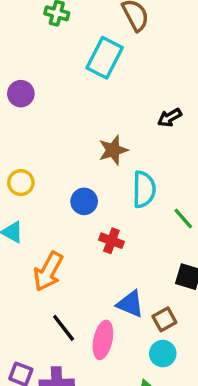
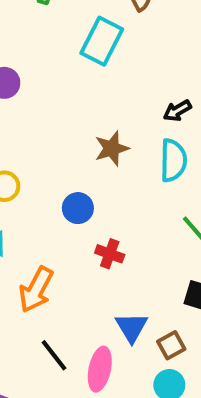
cyan semicircle: (144, 189) -> (173, 160), moved
blue triangle: (130, 304) -> (132, 327), turned 36

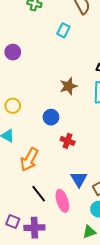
cyan rectangle: (102, 41) -> (63, 30), size x0.6
pink ellipse: (100, 369) -> (62, 201), turned -30

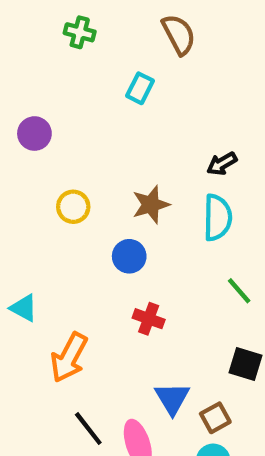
yellow circle: (13, 106) -> (73, 207), moved
blue circle: (51, 117) -> (129, 256), moved

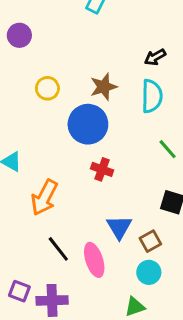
blue circle: (129, 256) -> (88, 124), size x1.6

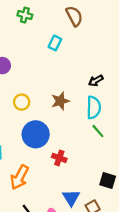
blue circle: (88, 124) -> (36, 134), moved
green line: (168, 149) -> (98, 131), moved

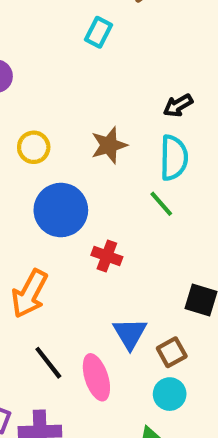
green line: (98, 131) -> (161, 204), moved

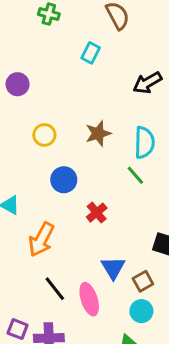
black arrow: (178, 105) -> (147, 83), moved, size x1.4
blue circle: (61, 210) -> (64, 180), size x0.7
red cross: (107, 256) -> (97, 213), turned 30

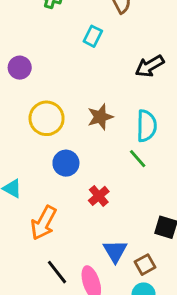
yellow circle: (44, 135) -> (47, 118), size x1.5

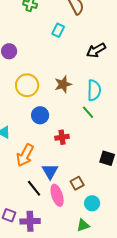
red cross: (99, 196) -> (62, 137), turned 32
blue triangle: (115, 251) -> (50, 171), moved
brown square: (145, 265) -> (77, 183), moved

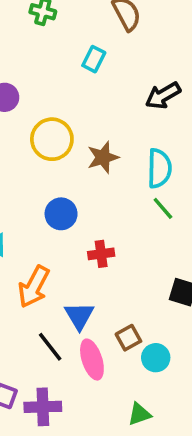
yellow circle: (27, 85) -> (52, 139), moved
green line: (88, 112) -> (163, 208), moved
cyan circle: (92, 203) -> (156, 358), moved

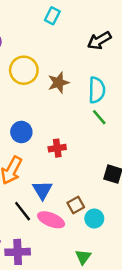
blue circle: (61, 214) -> (21, 132), moved
pink ellipse: (92, 360) -> (51, 220), turned -50
green triangle: (139, 414) -> (83, 257), turned -35

